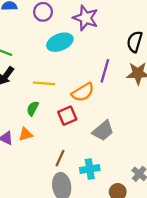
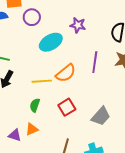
purple star: (86, 18) -> (78, 25), moved, size x0.7
orange semicircle: (83, 92) -> (66, 73), moved

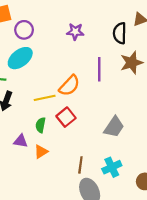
cyan ellipse: (51, 42) -> (20, 58), moved
red square: (67, 107) -> (66, 117), moved
purple triangle: (15, 135) -> (21, 141), moved

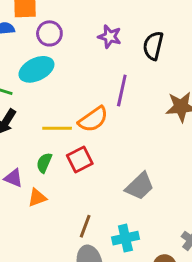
purple star: (75, 32) -> (110, 37), moved
black semicircle: (120, 33) -> (153, 46), moved
purple line: (99, 69) -> (122, 90), moved

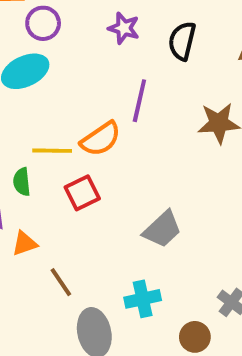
green semicircle: (44, 163) -> (22, 182), moved, turned -30
brown line: (85, 226) -> (61, 282), moved, turned -55

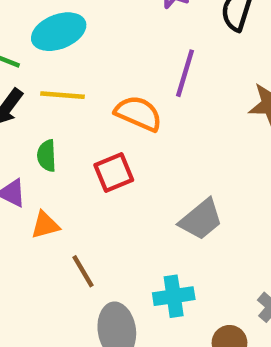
orange semicircle: (101, 139) -> (138, 113), turned -126
yellow line: (52, 151) -> (63, 95), moved

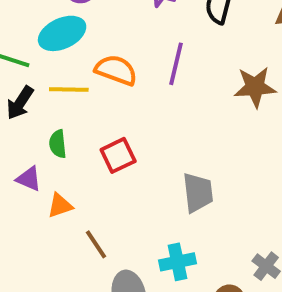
orange semicircle: (138, 113) -> (116, 70), moved
gray trapezoid: (201, 219) -> (198, 192), turned -54

